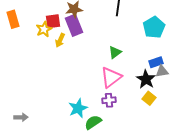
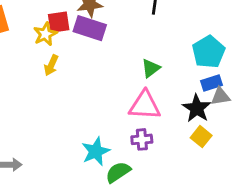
purple rectangle: (74, 25) -> (90, 28), turned -50
cyan pentagon: (154, 27) -> (209, 52), moved
yellow arrow: (60, 40) -> (51, 65), moved
pink triangle: (111, 77) -> (145, 105), turned 40

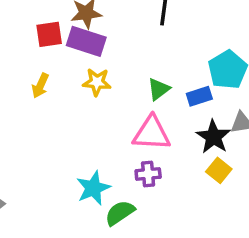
yellow star: (45, 34) -> (97, 82), moved, turned 30
blue rectangle: (212, 83) -> (199, 96), moved

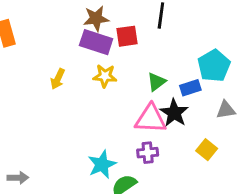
red square: (49, 34) -> (127, 36), moved
black star: (213, 137) -> (174, 113), moved

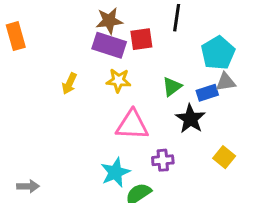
cyan pentagon: (214, 66) -> (218, 53), moved
gray triangle: (226, 110) -> (226, 82), moved
pink triangle: (151, 119) -> (132, 125), moved

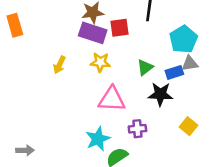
black star: (190, 119) -> (160, 94), turned -30

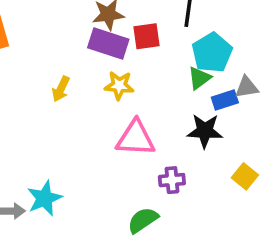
cyan pentagon: (183, 39) -> (212, 53), moved
green triangle: (145, 67) -> (199, 78), moved
cyan star: (98, 139) -> (44, 198), moved

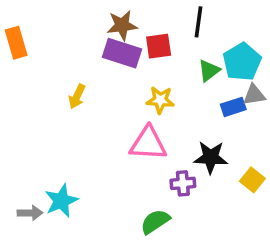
cyan pentagon: (212, 53) -> (242, 62), moved
green triangle: (199, 78) -> (209, 70), moved
yellow star: (119, 85) -> (160, 100), moved
black star: (205, 131) -> (211, 157), moved

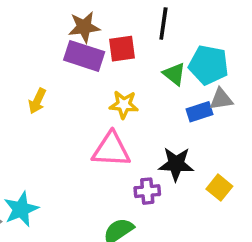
cyan pentagon: (242, 62) -> (209, 65), turned -30
green triangle: (209, 70) -> (174, 74), turned -45

